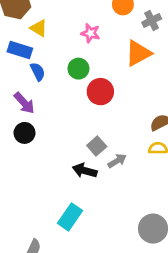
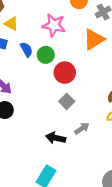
pink star: (90, 33) -> (54, 25), size x1.5
blue semicircle: (38, 72) -> (26, 49), moved
gray square: (97, 146) -> (67, 101), moved

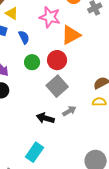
orange triangle: (94, 39) -> (71, 35), moved
green circle: (46, 55) -> (32, 62), moved
gray square: (67, 101) -> (57, 86), size x1.5

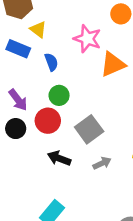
red circle: (57, 60) -> (48, 121), moved
black arrow: (45, 118) -> (59, 158), moved

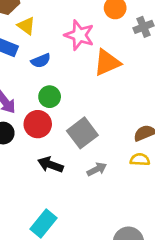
blue semicircle: (51, 62) -> (41, 61), turned 90

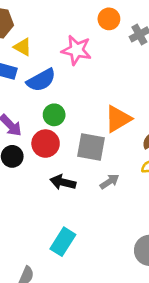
blue semicircle: (41, 61) -> (41, 80), size x1.5
orange triangle: (107, 63) -> (118, 119), moved
gray square: (82, 133) -> (91, 147), turned -36

